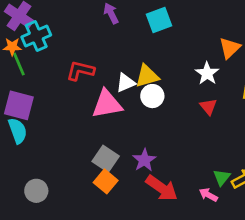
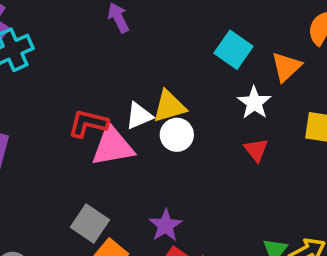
cyan square: (159, 20) -> (233, 50), moved, turned -35
red L-shape: (80, 71) -> (88, 123), moved
gray square: (106, 159) -> (90, 224), moved

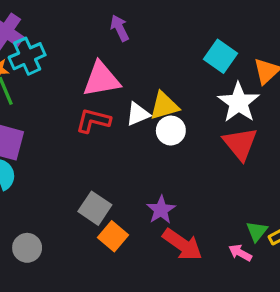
white star: (254, 103) -> (239, 102), size x1.4
pink triangle: (113, 146) -> (101, 79), moved
red triangle: (256, 150) -> (240, 144), size x1.6

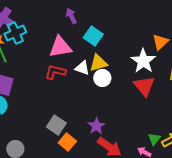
cyan square: (220, 56) -> (93, 36), moved
white triangle: (138, 114) -> (82, 68), turned 42

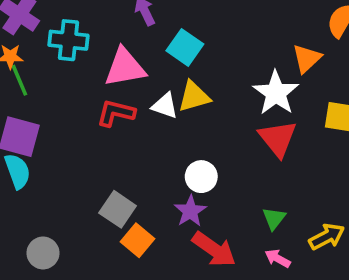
cyan cross: (15, 33) -> (68, 40), moved, turned 30
white circle: (102, 78) -> (201, 177), moved
green triangle: (154, 139) -> (274, 218), moved

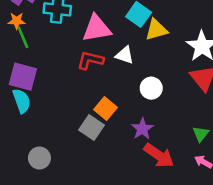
yellow triangle: (194, 97) -> (156, 30), moved
white circle: (201, 177) -> (151, 88), moved
orange square: (138, 240) -> (105, 108), moved

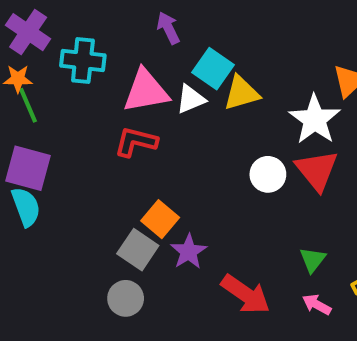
white triangle: (125, 55) -> (191, 99), moved, turned -42
white circle: (151, 88) -> (268, 174), moved
purple star: (142, 129) -> (189, 252), moved
gray circle: (39, 158) -> (126, 298), moved

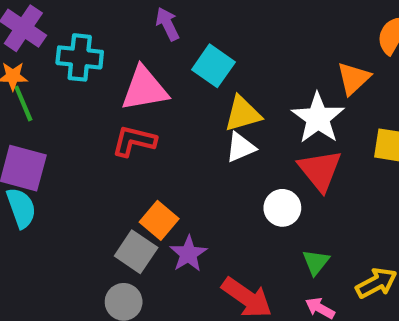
yellow triangle: (241, 93) -> (243, 114), moved
white triangle: (191, 99) -> (241, 147), moved
white circle: (268, 174) -> (282, 208), moved

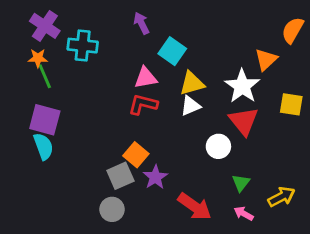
pink triangle: (144, 89) -> (146, 78), moved, size x0.7
red L-shape: (134, 141) -> (143, 104), moved
gray square: (136, 252) -> (120, 176), turned 32

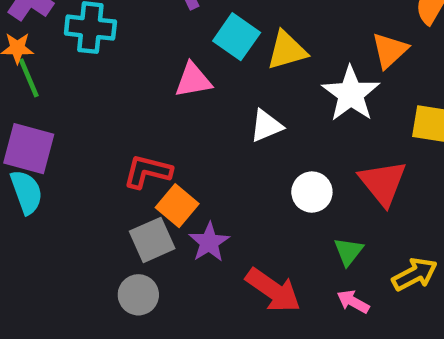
yellow triangle: (192, 83) -> (287, 50), moved
red L-shape: (143, 104) -> (147, 171), moved
red triangle: (244, 121) -> (383, 183), moved

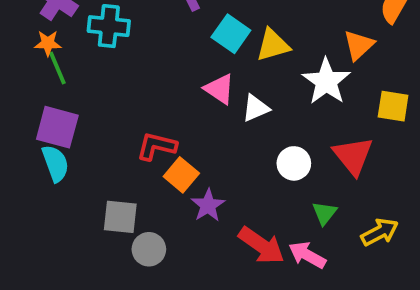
pink triangle: (193, 80) -> (219, 89), moved, turned 44
gray square: (152, 240) -> (120, 217), moved, turned 30
pink arrow: (353, 302) -> (307, 255), moved, size x1.4

